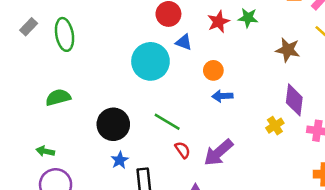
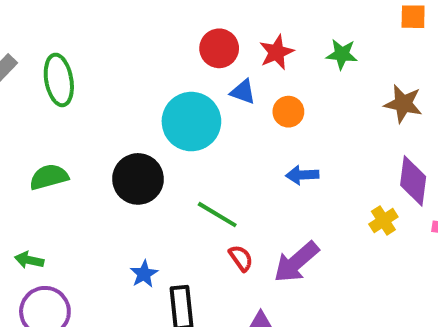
red star: (218, 22) -> (277, 52), moved
orange circle: (213, 70) -> (288, 112), moved
black circle: (113, 124) -> (138, 179), moved

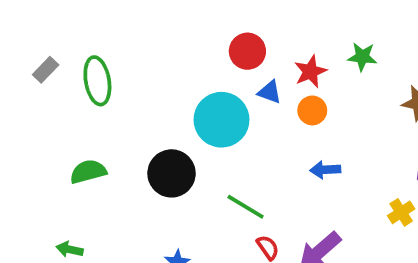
red star: (277, 52) -> (310, 72), moved

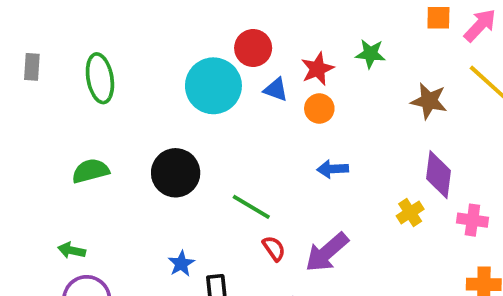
gray rectangle: (46, 70) -> (32, 67), moved, turned -40
cyan circle: (222, 120) -> (213, 86), moved

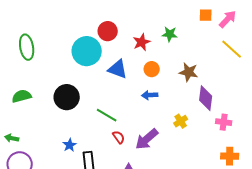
blue triangle: (276, 90) -> (118, 69), moved, size x1.5
brown star: (429, 101) -> (189, 72), moved
orange circle: (319, 109) -> (152, 69), moved
yellow cross: (410, 213) -> (181, 121), moved

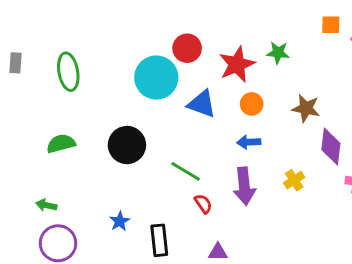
red star: (142, 42) -> (237, 64), size x1.4
purple arrow: (147, 139) -> (244, 186), moved, turned -55
blue star: (70, 145) -> (120, 221), moved

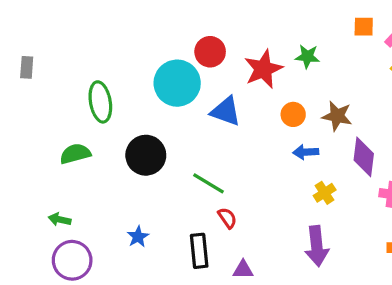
green ellipse: (68, 72) -> (100, 102), moved
orange circle: (252, 104) -> (293, 114), moved
blue arrow: (249, 142) -> (306, 152), moved
purple arrow: (244, 186) -> (317, 246), moved
black rectangle: (159, 240) -> (199, 251), moved

